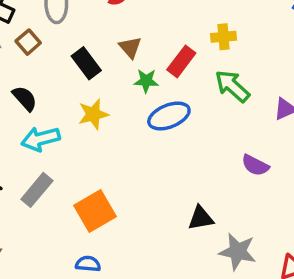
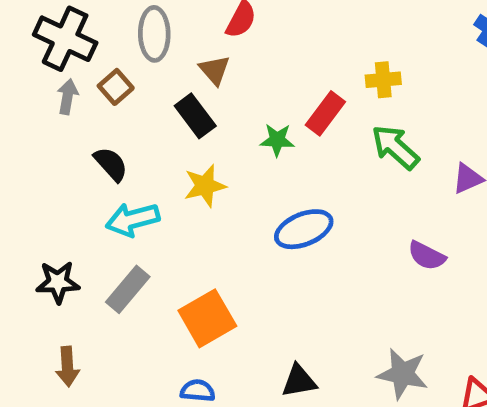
brown triangle: (130, 47) -> (215, 70), moved
blue ellipse: (169, 116) -> (304, 229), moved
black triangle: (201, 218) -> (299, 381), moved

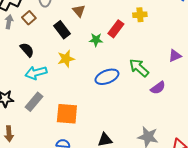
brown triangle: (215, 70) -> (79, 11), moved
green arrow: (395, 147) -> (139, 68), moved
purple semicircle: (427, 256) -> (158, 88), turned -63
orange square: (207, 318) -> (67, 114), turned 35

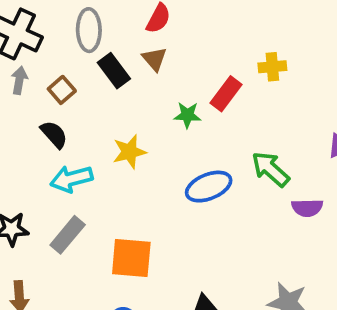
brown square: (29, 18) -> (62, 90), moved
black rectangle: (62, 30) -> (114, 71), moved
purple semicircle: (158, 88) -> (307, 208), turned 35

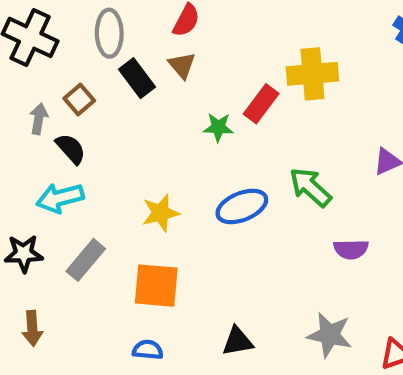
yellow cross: (272, 67) -> (312, 74), size x1.6
gray arrow: (19, 80) -> (39, 119), moved
yellow star: (129, 152) -> (161, 213), moved
cyan arrow: (71, 179) -> (60, 198), moved
purple semicircle: (307, 208) -> (351, 249), moved

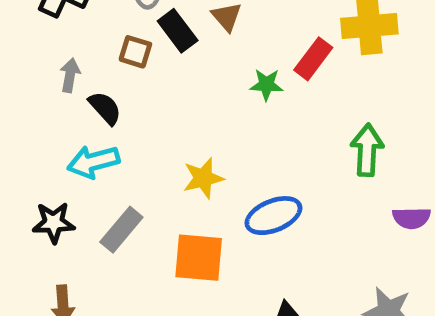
brown square: (79, 100) -> (135, 52), moved, turned -32
green arrow: (310, 187) -> (367, 150), turned 51
blue ellipse: (242, 206) -> (273, 216), moved

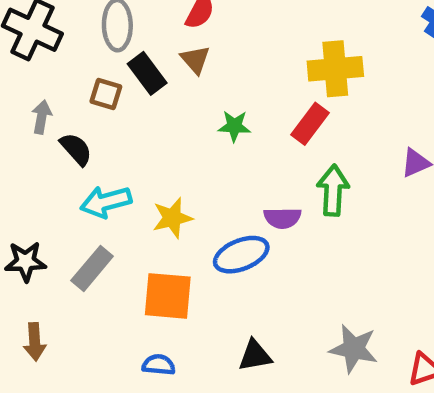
red rectangle: (313, 59) -> (310, 124), moved
cyan arrow: (93, 162) -> (106, 202), moved
purple semicircle: (411, 218) -> (283, 218), moved

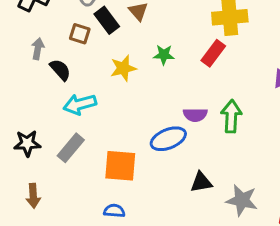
green arrow: (333, 190) -> (231, 116), moved
yellow star: (172, 218) -> (123, 68), moved
black triangle: (255, 356) -> (201, 182), moved

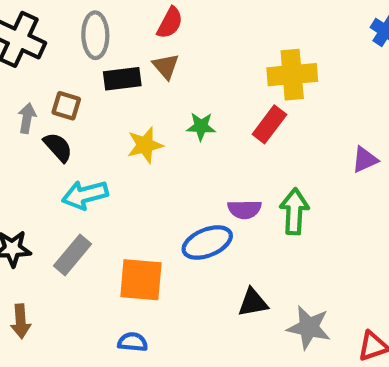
black rectangle: (107, 20) -> (122, 79), turned -60
brown square: (80, 34) -> (66, 106), moved

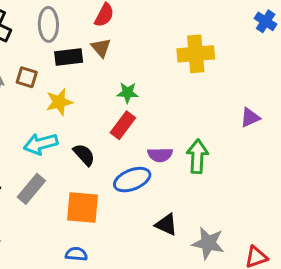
red rectangle: (269, 124) -> (123, 125), moved
yellow star: (145, 145) -> (59, 102), moved
black semicircle: (58, 147) -> (84, 155), moved
black triangle: (253, 303) -> (166, 225), turned 35

